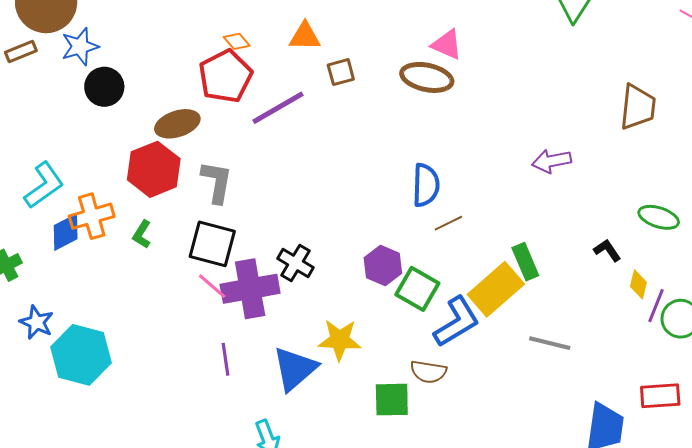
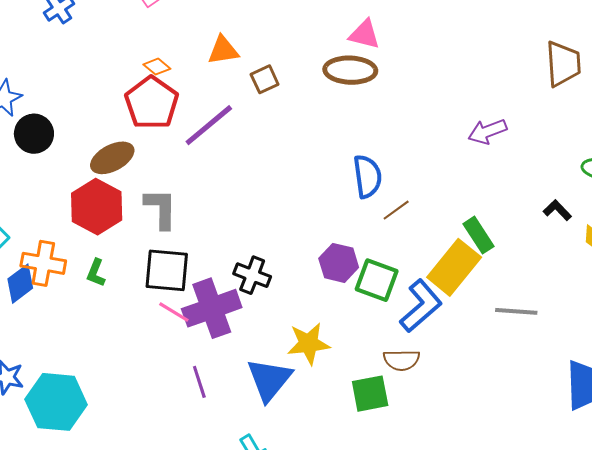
orange cross: (92, 216) -> (43, 263), turned 36

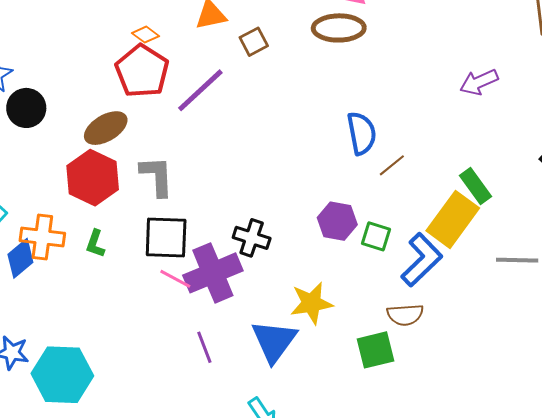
green square: (377, 280) -> (376, 236), size x0.7

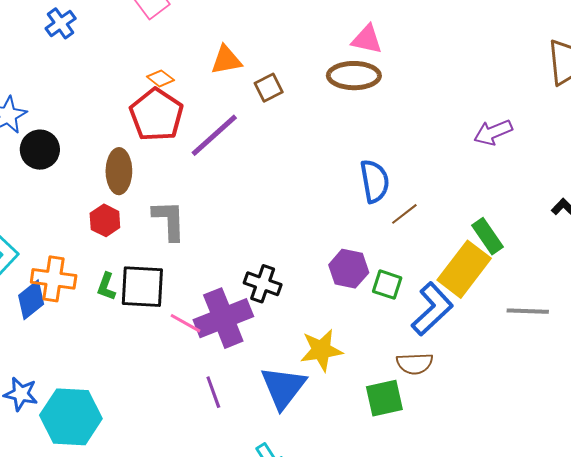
brown ellipse: (106, 128) -> (119, 171), turned -60
red hexagon: (93, 178) -> (105, 220), size x0.6
black square: (166, 238) -> (142, 287), moved

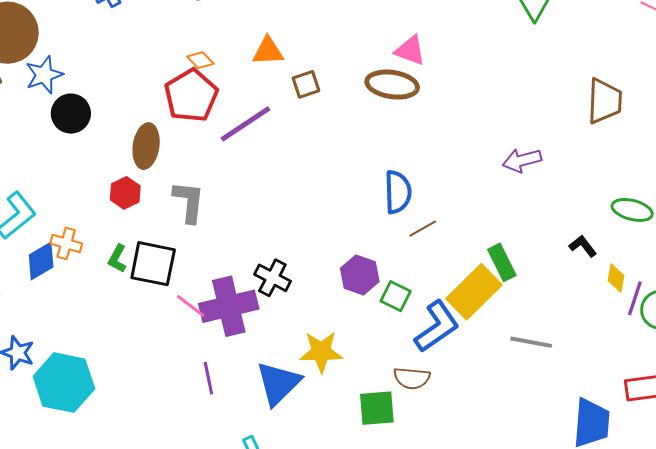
orange cross: (54, 279) -> (66, 243), size x0.7

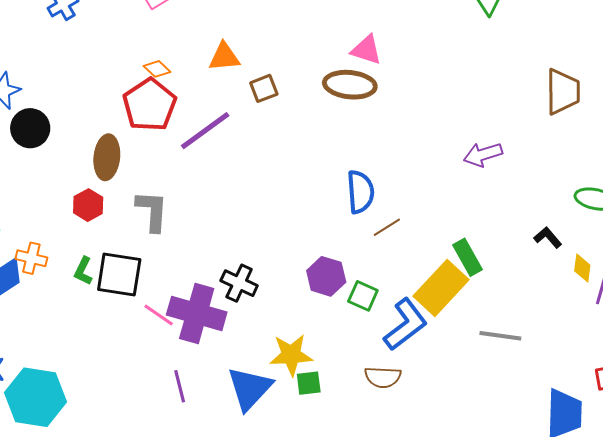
purple cross: (229, 306) -> (197, 314), turned 32
green square: (377, 408) -> (309, 383), moved, size x0.7

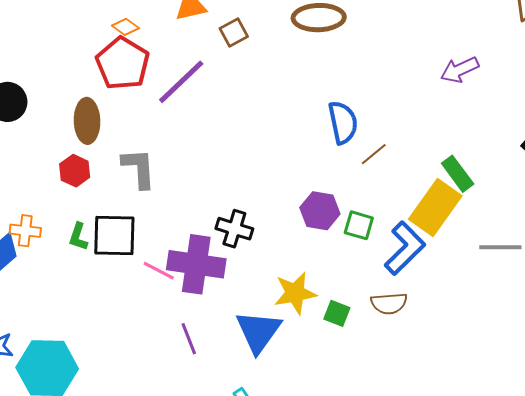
green square: (309, 383) -> (337, 313), moved, turned 36

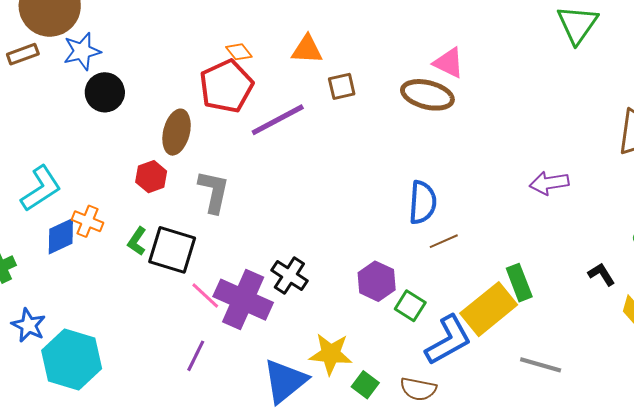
purple line: (189, 339) -> (196, 356), moved, turned 32

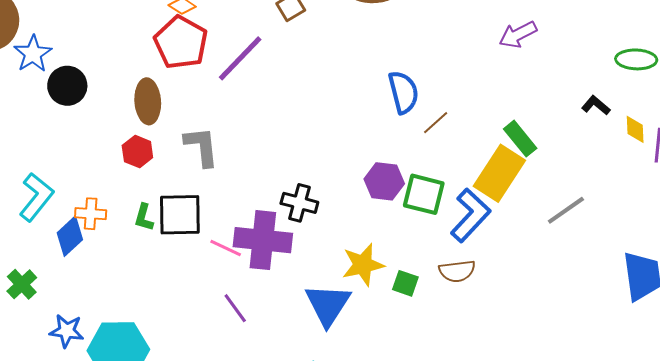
green square: (410, 306) -> (424, 194), size x1.4
purple line: (196, 356) -> (235, 308), turned -44
gray line: (541, 365) -> (566, 210), turned -33

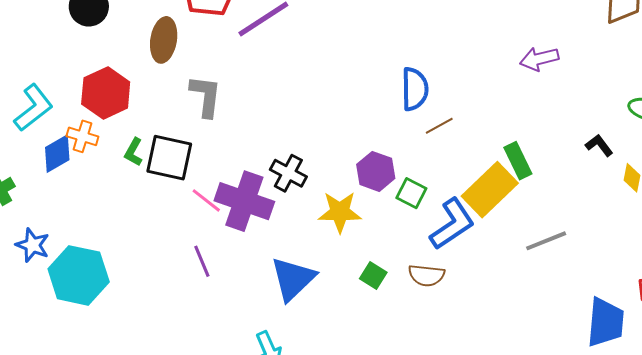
red hexagon: (137, 152) -> (106, 93), moved, size x1.6
green square: (424, 194) -> (411, 193), size x0.7
yellow star: (363, 265) -> (340, 212), moved

